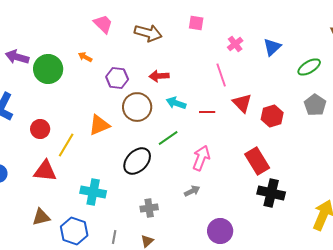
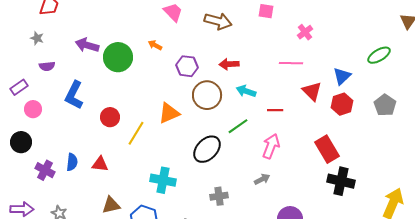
blue triangle: (272, 47) -> (342, 76), moved
pink line: (221, 75) -> (291, 63), turned -70
gray pentagon: (315, 105) -> (385, 105), moved
red line: (207, 112) -> (275, 110), moved
red triangle: (45, 171) -> (100, 164), moved, size x0.7

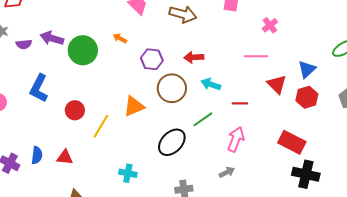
purple semicircle: (47, 66) -> (24, 44), moved
red rectangle: (327, 149) -> (292, 142), turned -32
cyan cross: (163, 180) -> (128, 173), size x0.7

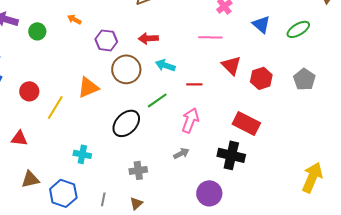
green circle: (83, 50) -> (37, 31), size x0.6
blue triangle: (307, 69) -> (261, 24), moved, turned -36
black cross: (306, 174) -> (231, 155), moved

